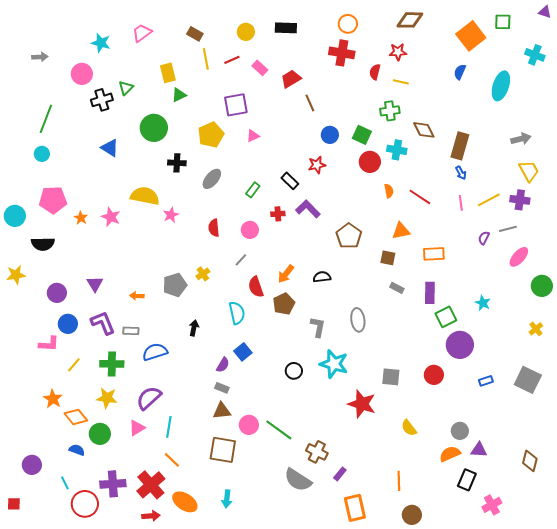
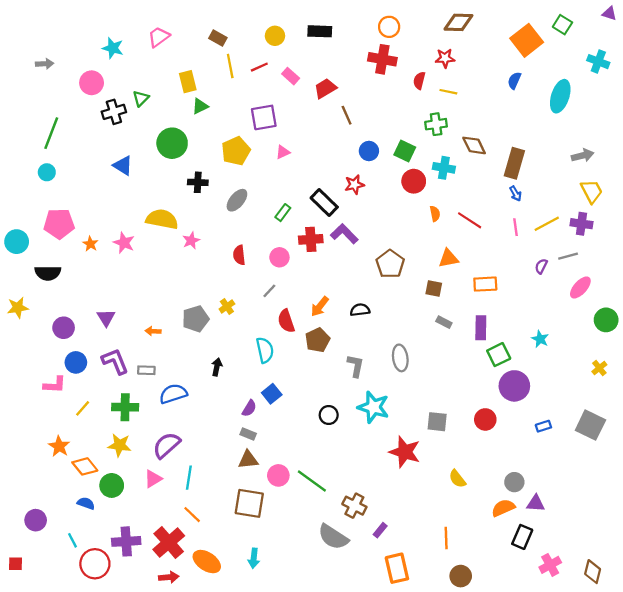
green square: (503, 22) -> (562, 25), turned 30
black rectangle: (290, 181) -> (324, 202), size x1.4
red cross: (278, 214) -> (311, 239), size x1.5
brown diamond: (530, 461) -> (593, 572), moved

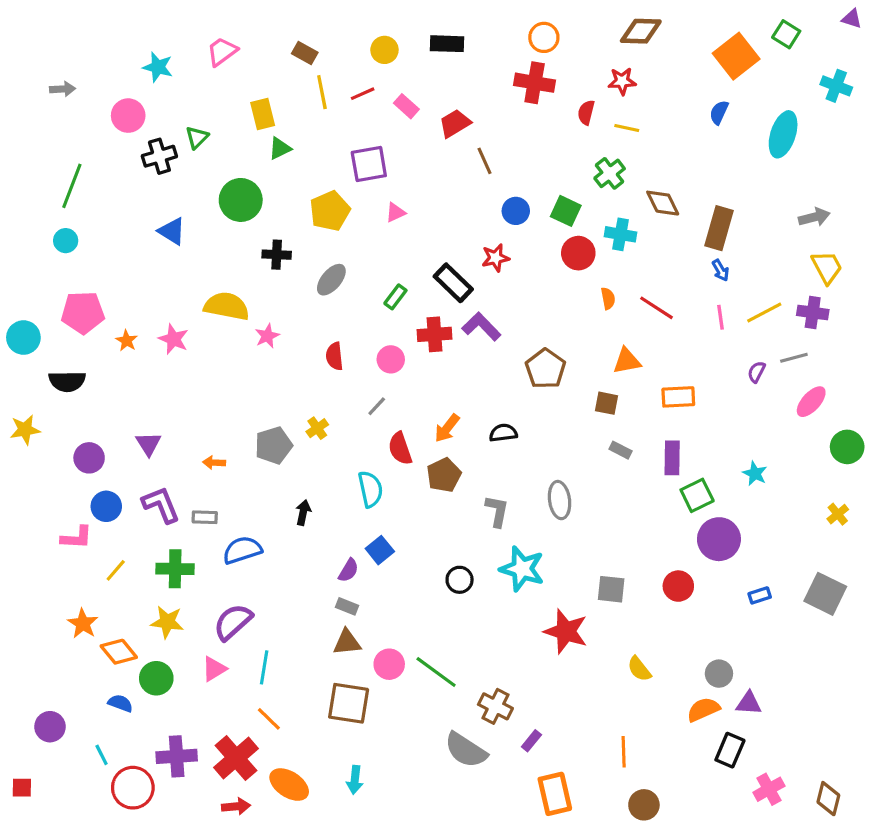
green cross: (436, 124) -> (610, 173), turned -30

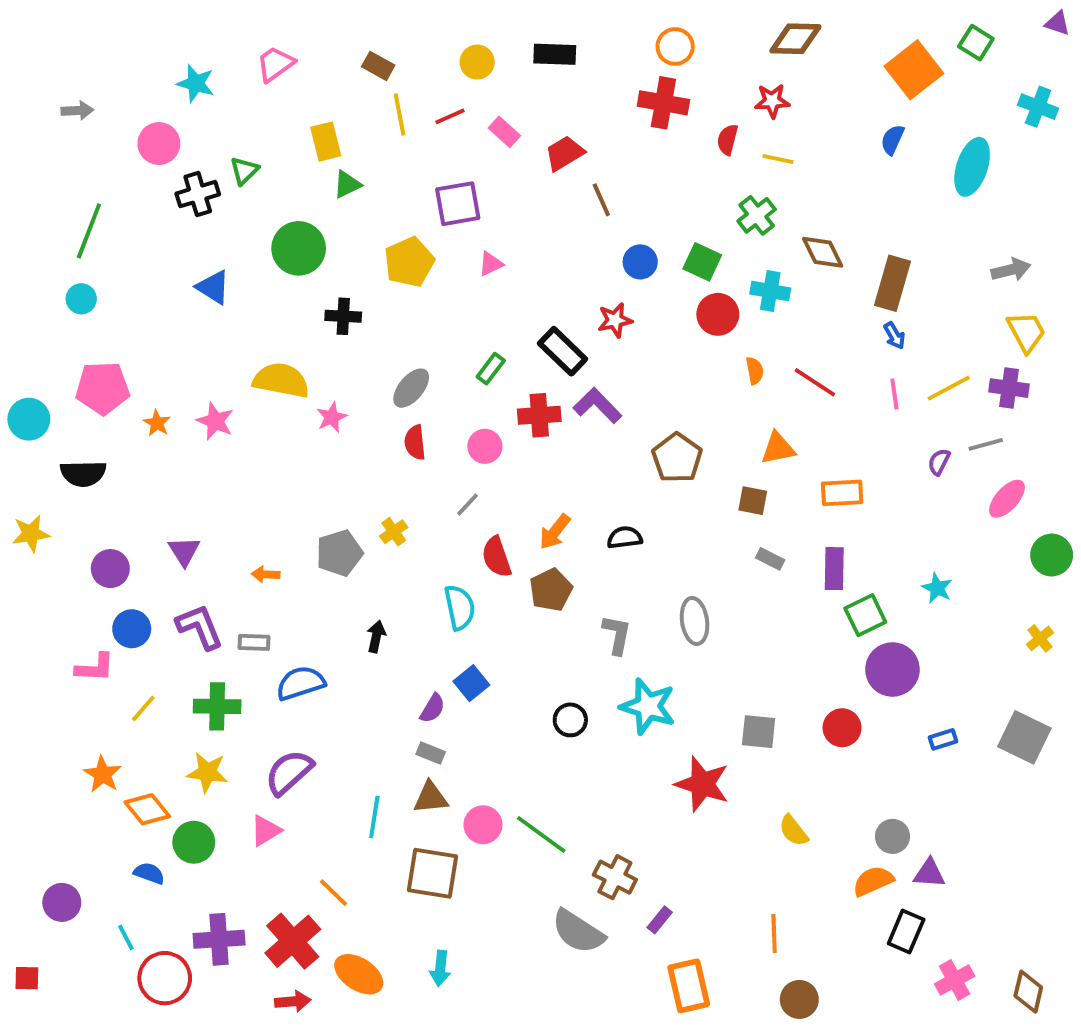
gray ellipse: (331, 280) -> (411, 388), moved
cyan line: (264, 667) -> (374, 817), moved

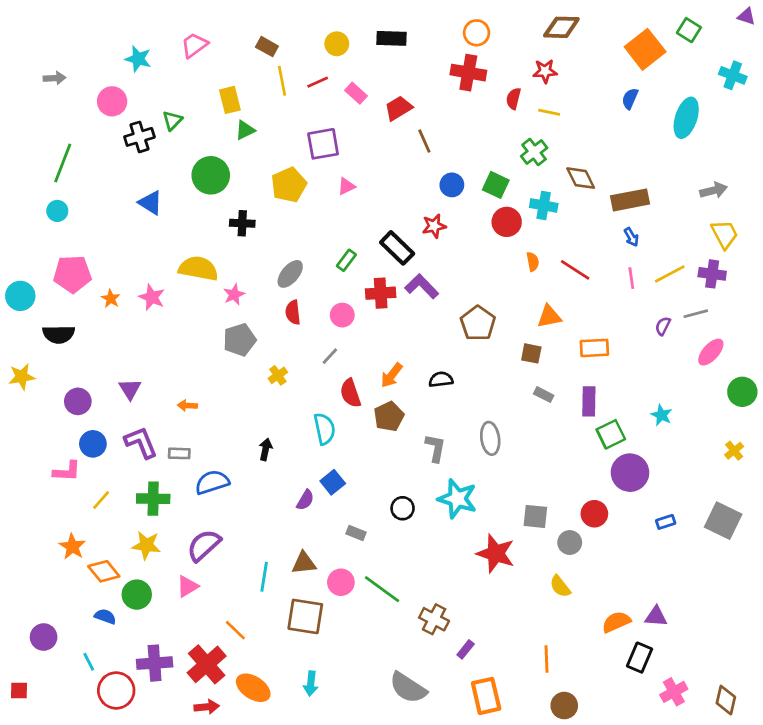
brown rectangle: (892, 283) -> (630, 200), turned 63
gray pentagon: (339, 553) -> (240, 340), moved
gray rectangle: (431, 753) -> (356, 533), moved
gray circle: (892, 836) -> (570, 543), moved
gray semicircle: (578, 932) -> (408, 688), moved

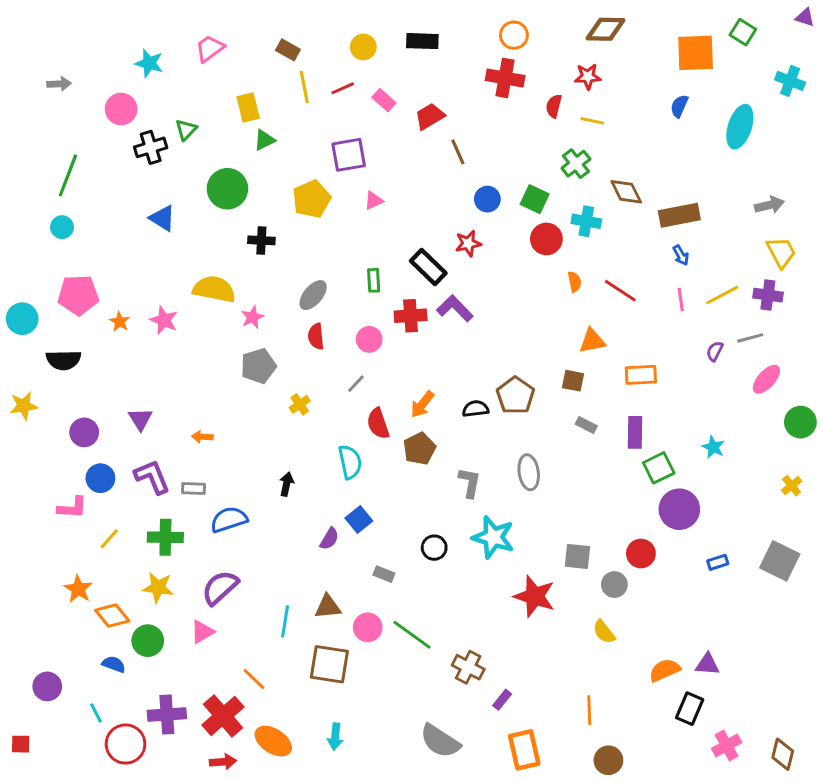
orange square: (645, 49) -> (696, 53), turned 36
green rectangle: (346, 260) -> (374, 280), turned -40
brown pentagon: (478, 323) -> (515, 395), moved

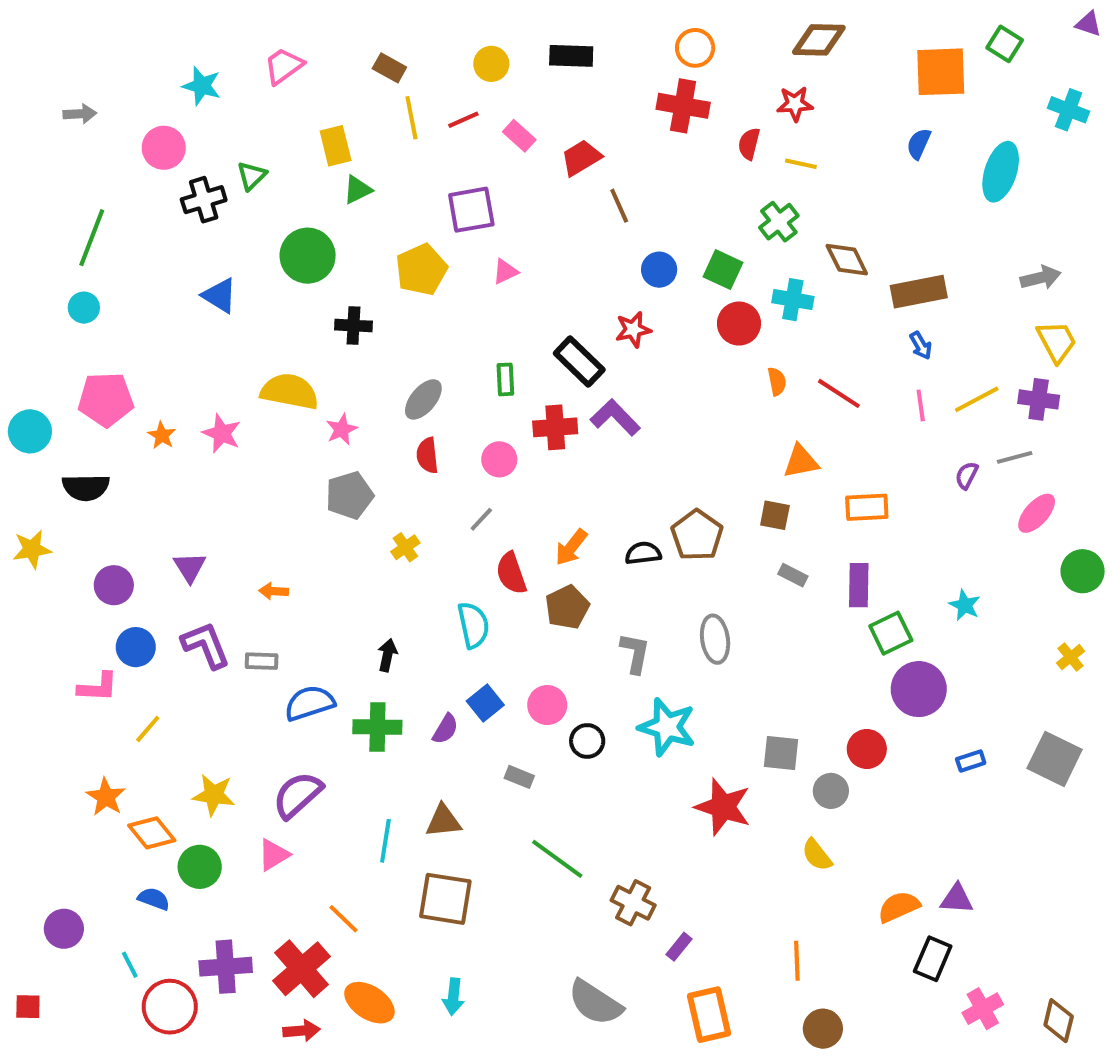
green cross: (165, 537) -> (377, 727), moved
pink circle: (368, 627) -> (547, 705), moved

